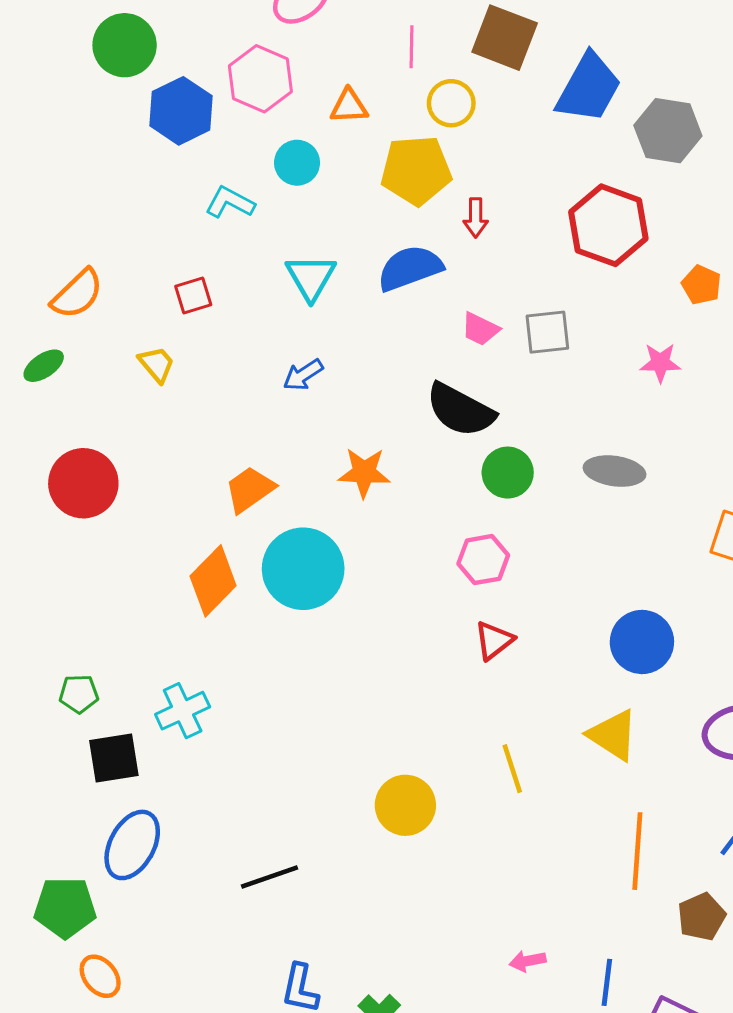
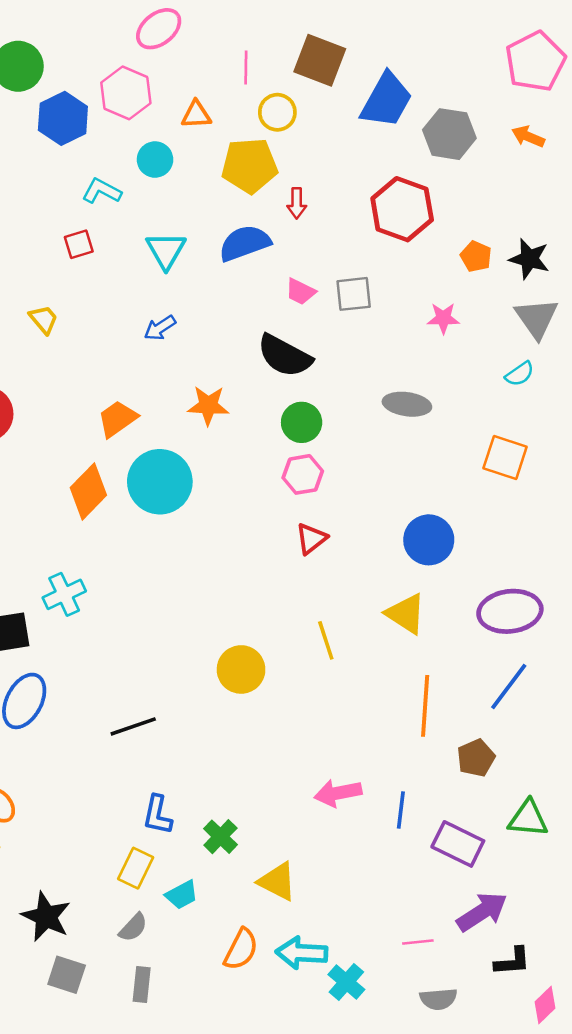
red square: (193, 296) -> (79, 244), moved
green circle: (508, 473) -> (302, 422), moved
pink arrow: (527, 961) -> (338, 793), size x1.6

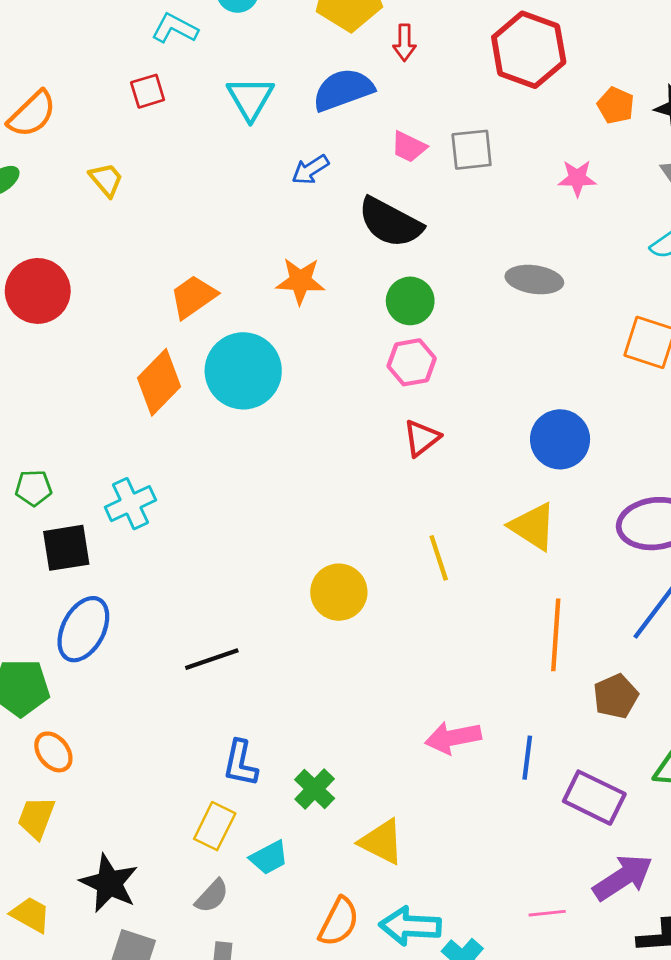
blue arrow: (160, 328) -> (310, 170), moved

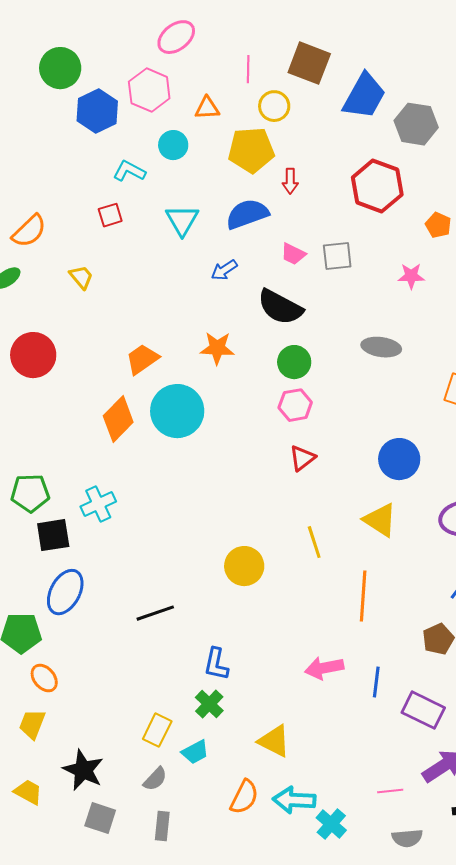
green pentagon: (33, 488) -> (30, 493), size x1.5
orange line: (556, 635) -> (363, 596), moved
blue L-shape: (240, 763) -> (216, 664), moved
green cross: (315, 789) -> (209, 704), moved

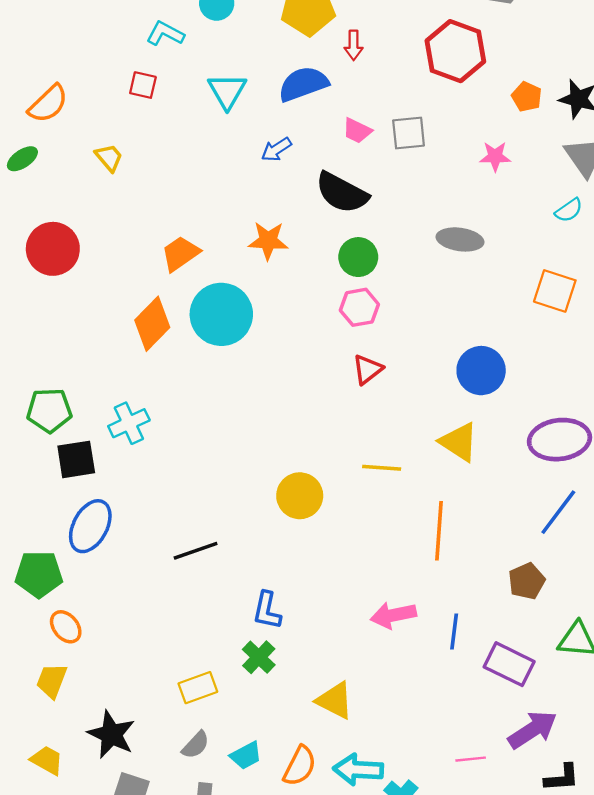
red square: (110, 215) -> (143, 85), turned 30
yellow line: (314, 542) -> (382, 468), turned -68
yellow rectangle: (157, 730) -> (198, 688), turned 44
cyan trapezoid: (195, 752) -> (246, 756), moved

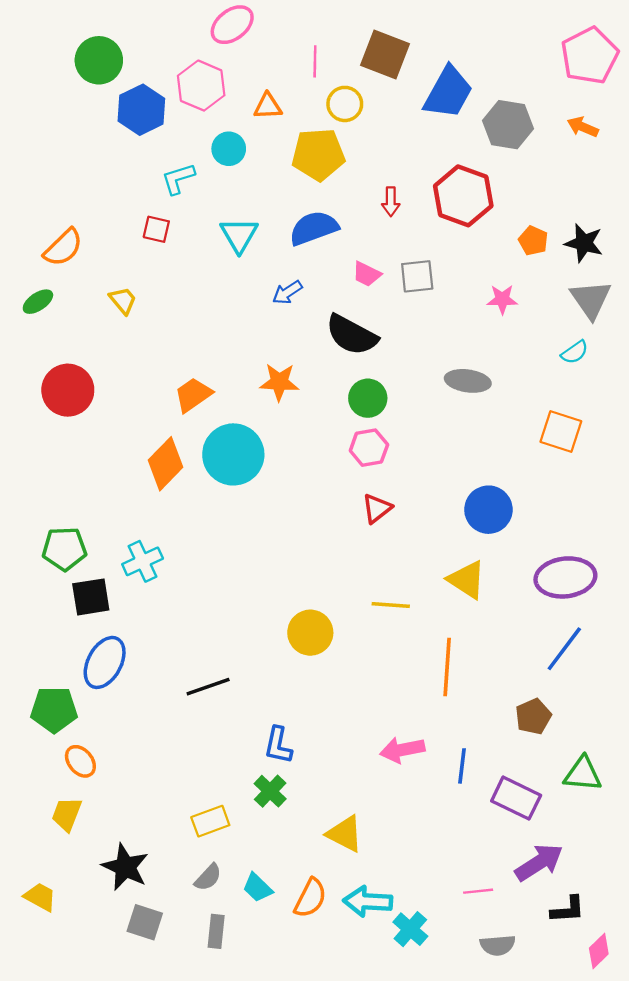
cyan L-shape: (165, 34) -> (178, 179), turned -45
red arrow: (354, 45) -> (391, 202), moved
cyan trapezoid: (246, 756) -> (257, 888), turned 72
yellow trapezoid: (47, 760) -> (40, 897), moved

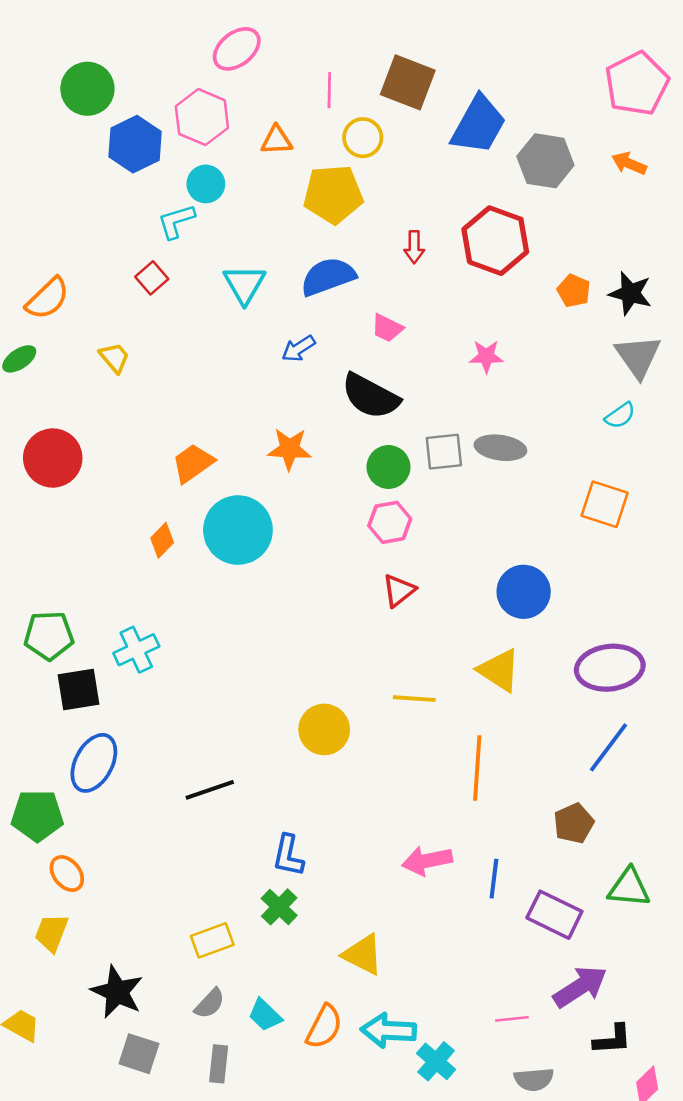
cyan circle: (229, 149) -> (206, 184), moved
red square: (156, 229) -> (152, 278), turned 36
gray square: (417, 276) -> (444, 452), moved
pink star: (502, 299) -> (486, 356), moved
orange diamond: (166, 464) -> (162, 540), size x0.6

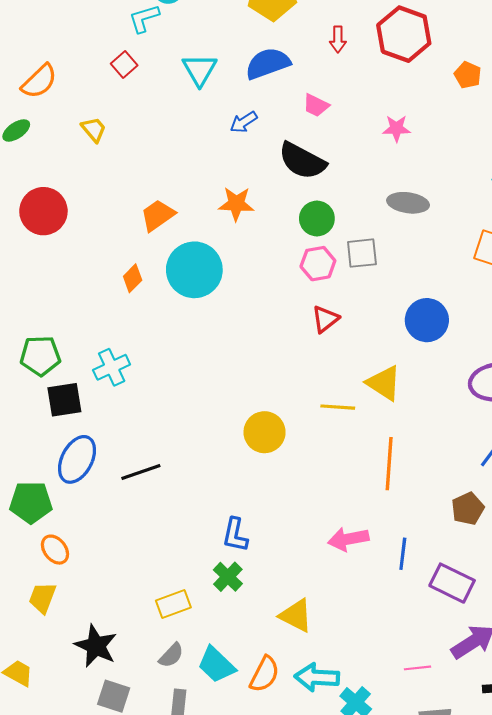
gray square: (444, 452) -> (362, 253), moved
yellow triangle: (499, 670) -> (384, 383), moved
black line: (210, 790) -> (141, 472), moved
cyan trapezoid: (265, 1015) -> (216, 665), size x1.4

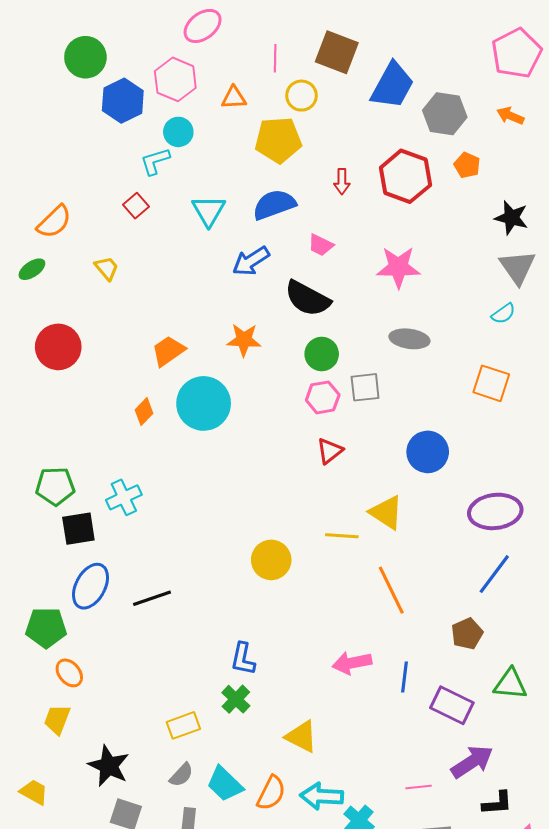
orange pentagon: (468, 75) -> (467, 165), moved
blue arrow: (244, 122) -> (251, 261), size x1.4
pink star: (397, 128) -> (398, 267), size x1.6
orange line: (389, 464) -> (391, 590), turned -30

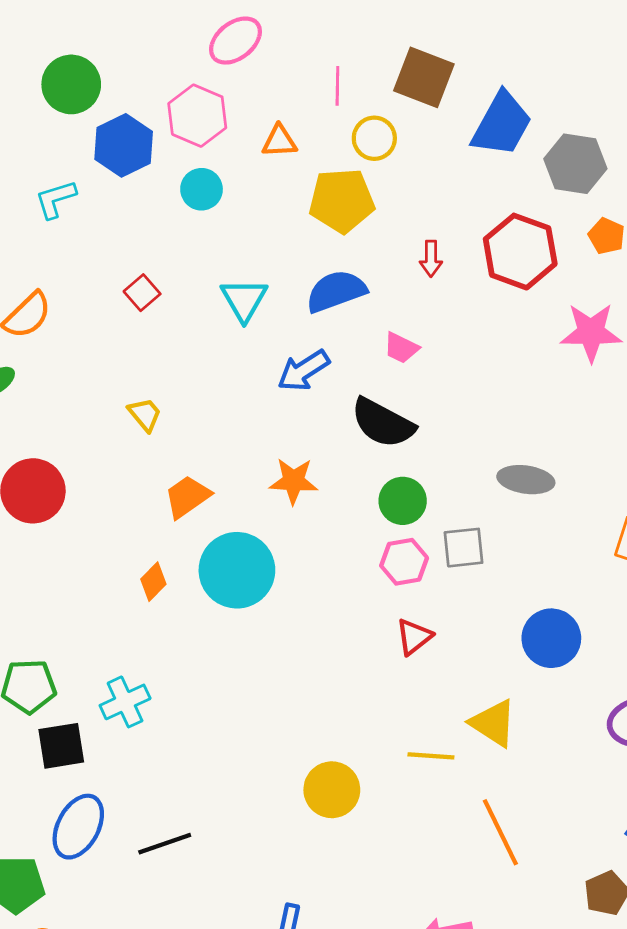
cyan L-shape: (155, 161) -> (56, 199), moved
pink star: (398, 267) -> (591, 332), moved
yellow trapezoid: (107, 268) -> (145, 414), moved

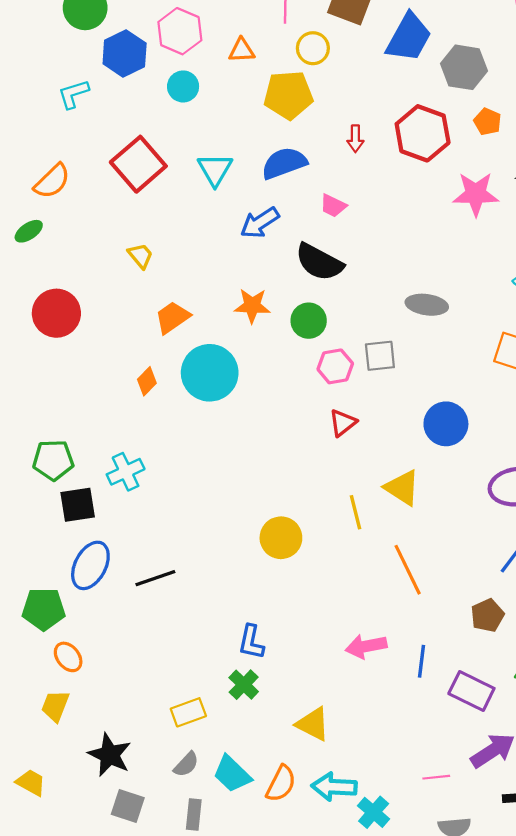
red square: (142, 293) -> (138, 164), size x2.0
green circle: (403, 501) -> (309, 321), moved
yellow line: (431, 756) -> (355, 512), turned 72

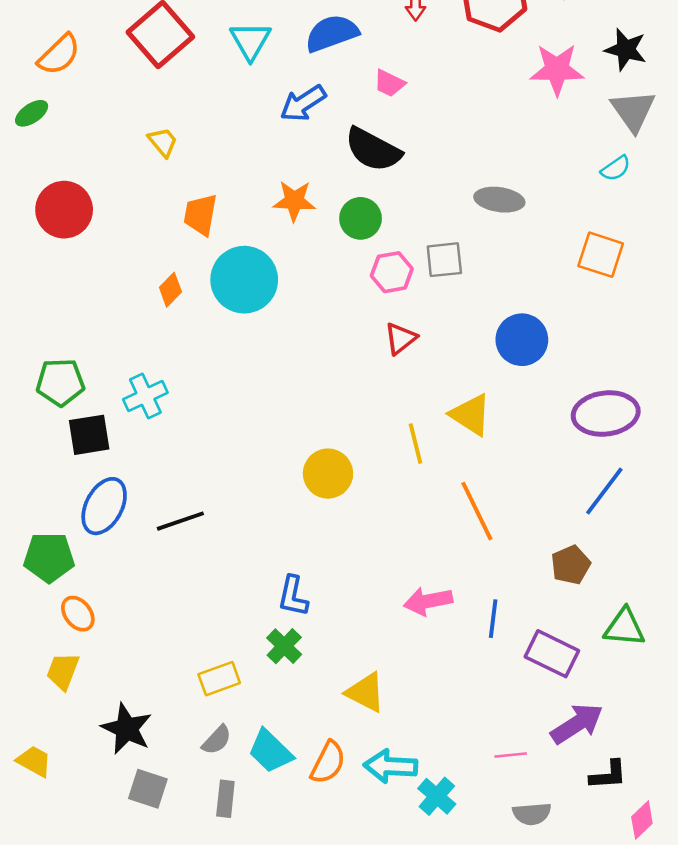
orange trapezoid: (172, 317) -> (200, 215), turned -45

